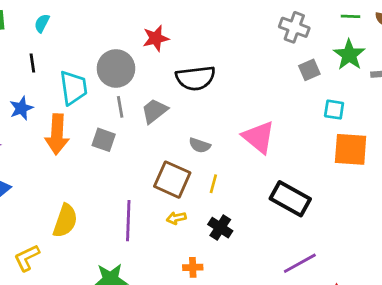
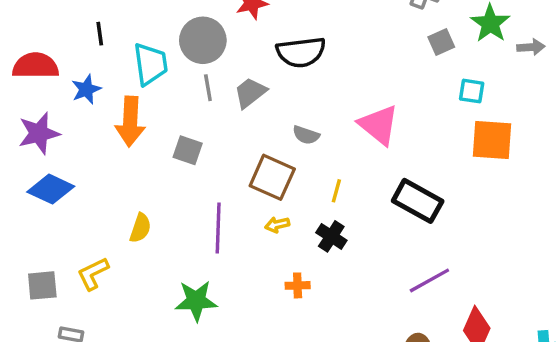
gray square: (104, 140) -> (188, 150), moved
yellow line: (213, 184) -> (336, 191), moved
yellow semicircle: (65, 221) -> (140, 228), size x0.7

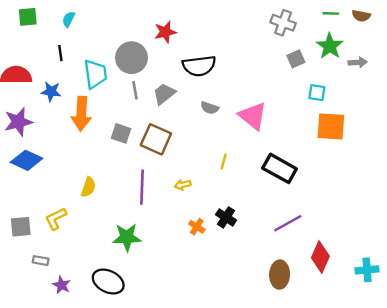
blue star: (86, 89) -> (51, 91), turned 30
gray semicircle: (306, 135) -> (210, 108), moved
brown square: (272, 177) -> (156, 139), moved
black cross: (331, 236) -> (226, 217), moved
orange cross: (298, 285) -> (197, 227), turned 35

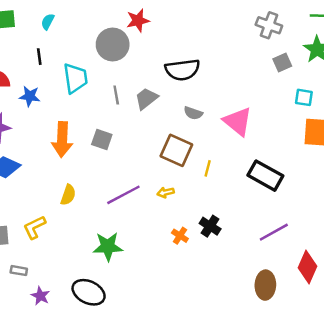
red star: (165, 32) -> (138, 20), moved
gray circle: (132, 58) -> (113, 45), moved
orange arrow: (81, 114) -> (62, 140), moved
brown square: (156, 139) -> (176, 150), moved
purple line: (142, 187) -> (123, 195), turned 60

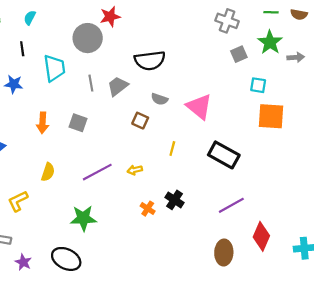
orange arrow: (62, 140) -> (43, 123), size x0.7
brown square: (176, 150) -> (140, 121), moved, size x0.6

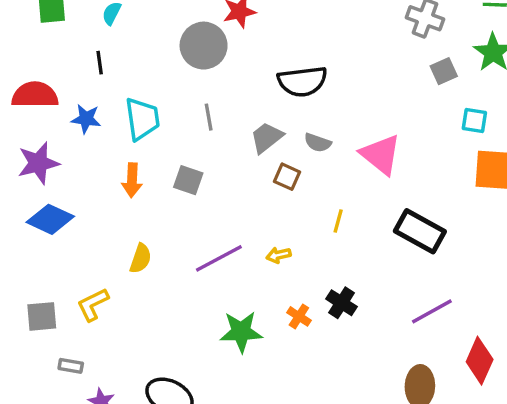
cyan trapezoid: (54, 68) -> (142, 119), moved
gray trapezoid: (118, 86) -> (267, 138), moved
green star: (83, 218) -> (241, 332), moved

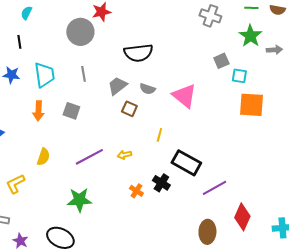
gray square: (444, 71) -> (221, 61), moved
black rectangle: (420, 231) -> (186, 163), moved
green star: (241, 332) -> (79, 200), moved

